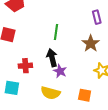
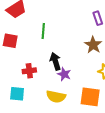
green line: (56, 32) -> (43, 31), moved
orange square: (85, 95) -> (90, 97), size x1.5

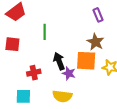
orange square: (90, 97) -> (86, 61), moved

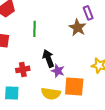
brown star: (95, 42) -> (78, 28), moved
orange square: (86, 61) -> (74, 86), moved

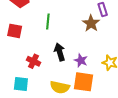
red cross: (23, 69) -> (33, 61), turned 32
purple star: (58, 71) -> (81, 60), moved

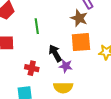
purple star: (81, 60) -> (66, 66), moved
orange square: (84, 82) -> (81, 42), moved

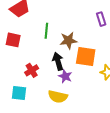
brown star: (79, 18) -> (68, 40), moved, turned 30
red cross: (32, 68) -> (32, 70), turned 32

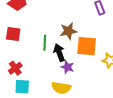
green line: (46, 31) -> (45, 43), moved
red cross: (32, 70) -> (15, 68), moved

